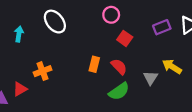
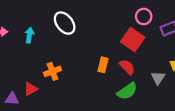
pink circle: (111, 15) -> (144, 16), moved
red square: (125, 38) -> (133, 40), size x1.5

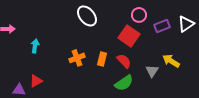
white ellipse: (65, 23) -> (87, 16), moved
cyan arrow: (29, 35) -> (35, 46), moved
orange cross: (53, 71) -> (77, 58), moved

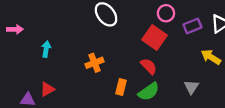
orange rectangle: (102, 59) -> (121, 87), moved
yellow arrow: (171, 61) -> (211, 57), moved
gray triangle: (152, 71) -> (191, 87), moved

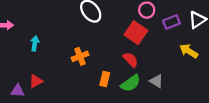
gray triangle: (191, 87) -> (156, 81), moved, turned -32

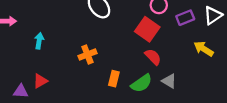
red semicircle: (131, 60) -> (153, 57), moved

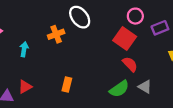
orange cross: (87, 55) -> (56, 34), moved
orange rectangle: (114, 79) -> (67, 85), moved

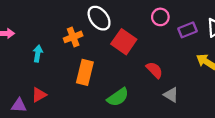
red square: (125, 39) -> (124, 42), moved
orange rectangle: (67, 85) -> (85, 72), moved, size x1.5
green semicircle: (119, 89) -> (118, 97), moved

